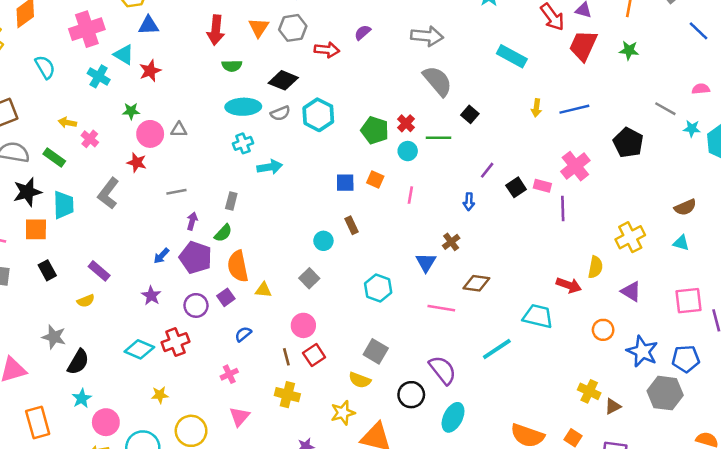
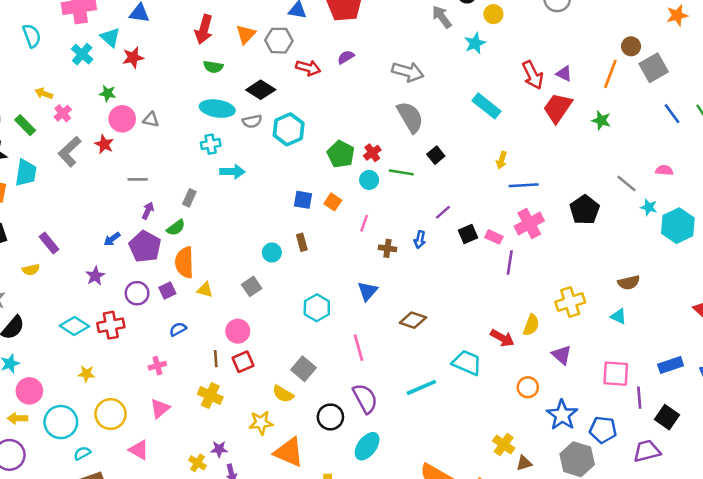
blue line: (574, 109) -> (524, 185), moved
gray L-shape: (108, 193) -> (70, 152), moved
brown cross: (451, 242) -> (387, 248), moved, turned 35
pink line: (441, 308) -> (358, 348), moved, turned 55

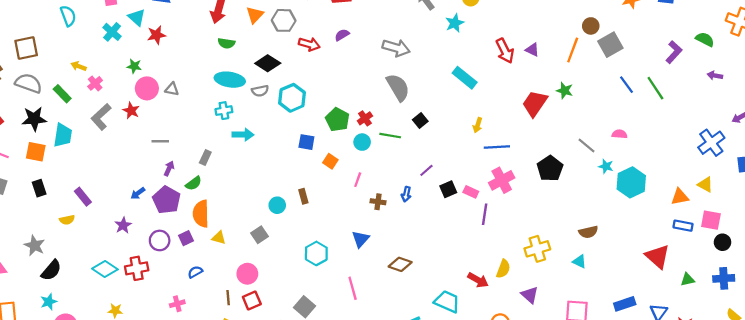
red trapezoid: (558, 108) -> (535, 103), moved
blue square: (303, 200) -> (306, 142), moved

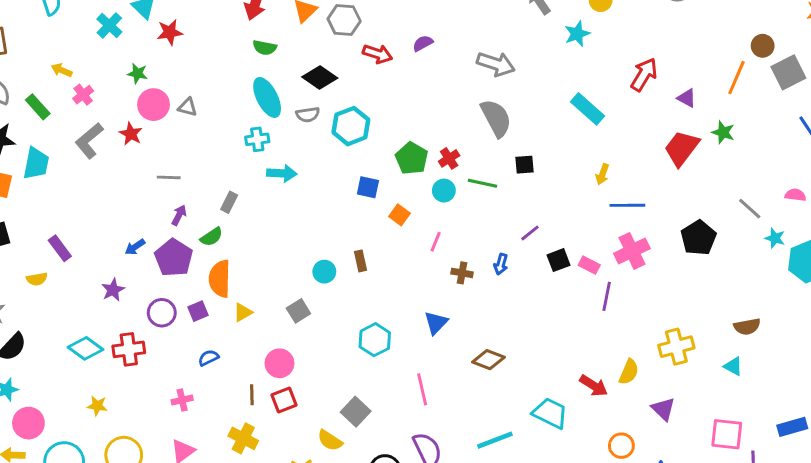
purple triangle: (532, 50) -> (687, 98), moved
red arrow: (505, 51) -> (644, 75), turned -125
cyan ellipse: (230, 80) -> (267, 97), turned 52
black square: (420, 121) -> (525, 165), turned 32
yellow triangle: (219, 238) -> (243, 312), turned -48

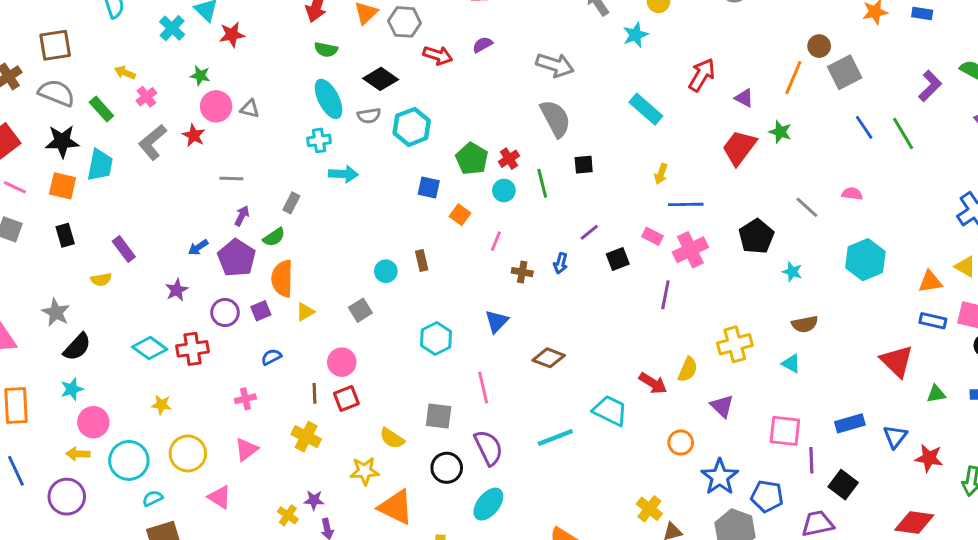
green line: (483, 183) -> (542, 183), turned 64
cyan star: (775, 238) -> (792, 272), moved
pink rectangle: (589, 265) -> (652, 236), moved
gray square: (356, 412) -> (439, 416), moved, turned -36

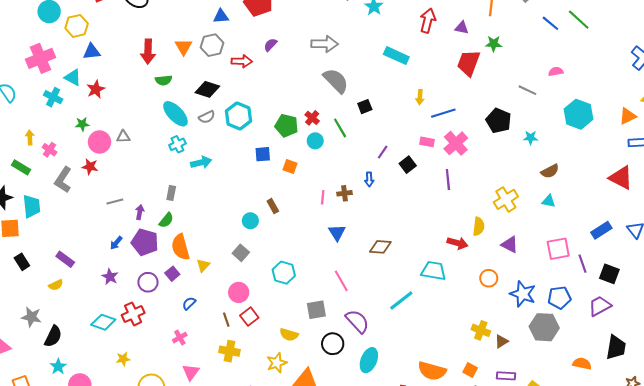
yellow arrow: (125, 73) -> (30, 137), turned 80
gray line: (231, 178) -> (115, 202), moved
pink line: (496, 241) -> (323, 197), moved
cyan hexagon: (436, 338) -> (284, 273), moved

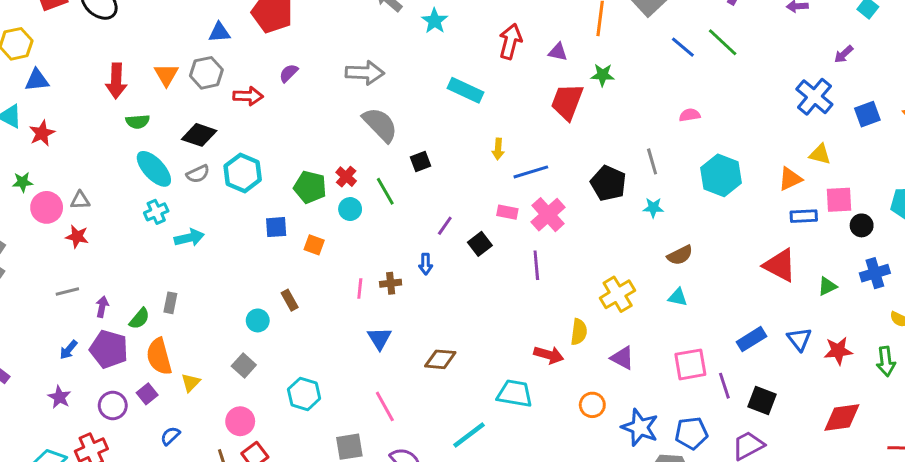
gray line: (527, 90) -> (652, 161), moved, turned 48
red star: (90, 167) -> (77, 237), moved
gray rectangle: (171, 193) -> (170, 303), moved

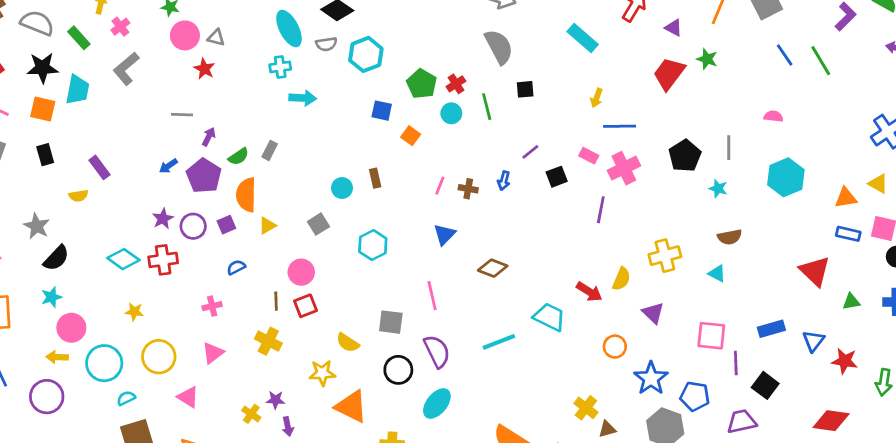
cyan hexagon: (304, 394) -> (373, 245), moved
purple star: (59, 397) -> (163, 219), moved

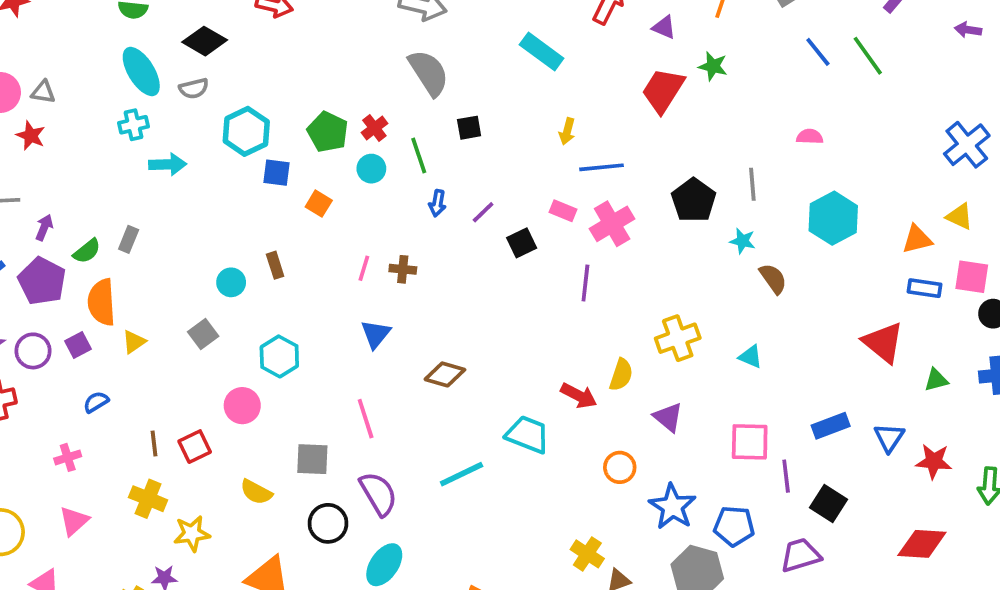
cyan hexagon: (366, 54) -> (246, 131), moved
blue arrow: (504, 181) -> (437, 203), moved
brown semicircle: (730, 237) -> (773, 279), moved, turned -110
pink circle: (301, 272) -> (242, 406), moved
yellow star: (322, 373) -> (192, 534), moved

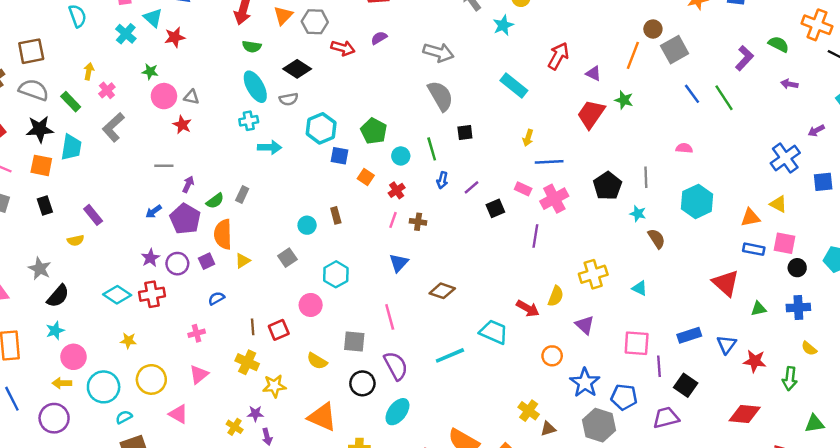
red cross: (374, 128) -> (397, 190), moved

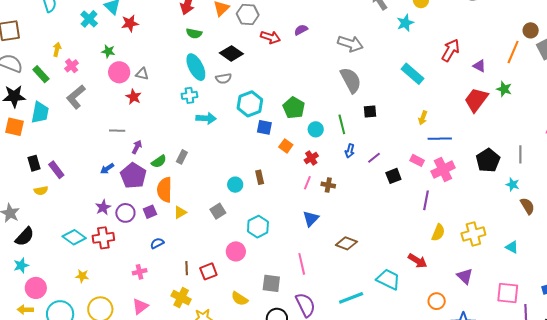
black rectangle: (45, 205) -> (34, 163), moved
yellow semicircle: (556, 296) -> (438, 233), moved

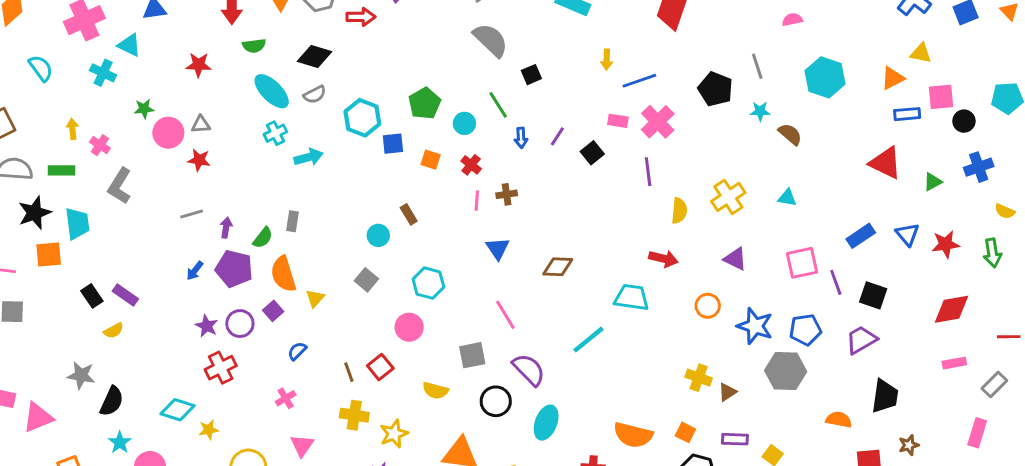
red star: (130, 23) -> (199, 65), moved, turned 30
green rectangle: (41, 74) -> (61, 170), turned -30
green pentagon: (294, 108) -> (425, 103), turned 30
cyan diamond: (74, 237) -> (178, 410), moved

